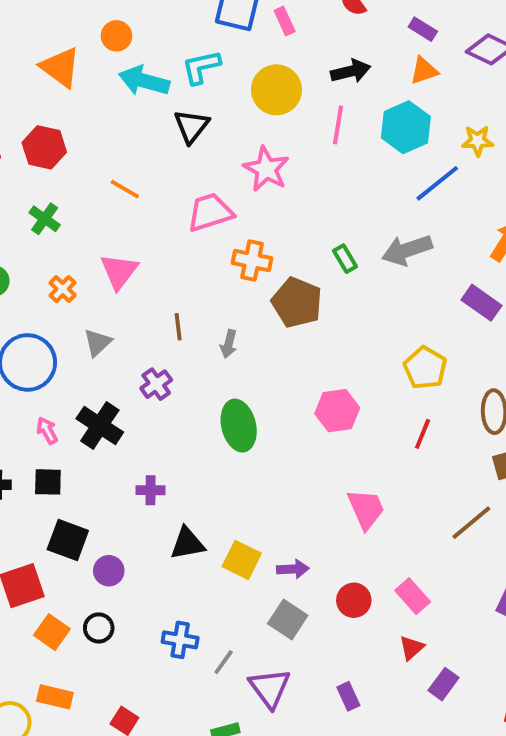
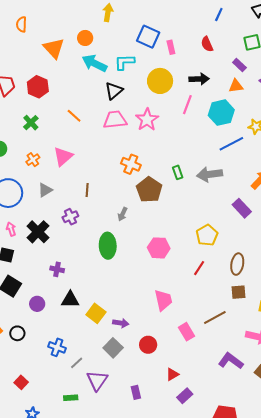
pink trapezoid: (210, 212) -> (115, 120), moved
gray arrow: (229, 344) -> (123, 214), moved
purple circle: (109, 571) -> (37, 304), moved
pink rectangle: (413, 596) -> (186, 332), moved

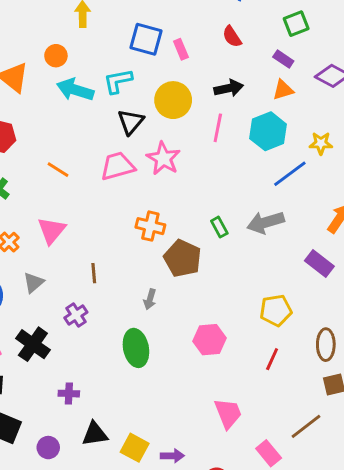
black triangle: (114, 91) -> (131, 122), moved
yellow pentagon: (207, 235) -> (276, 310), turned 30

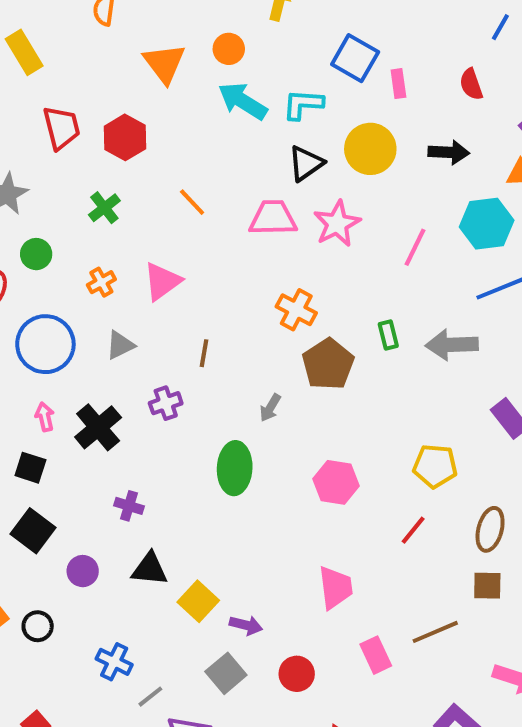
pink line: (218, 128) -> (415, 247), moved

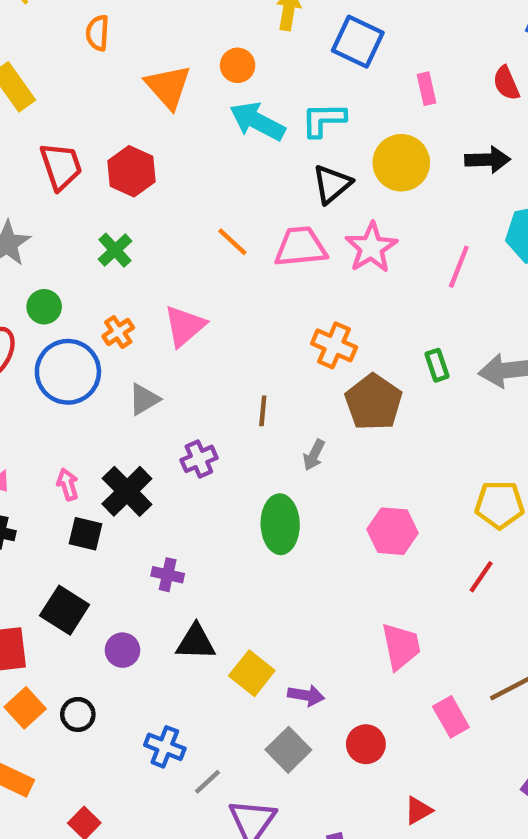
blue square: (355, 58) -> (358, 42), moved
orange line: (192, 202) -> (232, 242), moved
blue circle: (45, 344) -> (68, 372), moved
brown line: (204, 353) -> (263, 411), moved
black square: (30, 468) -> (85, 534), moved

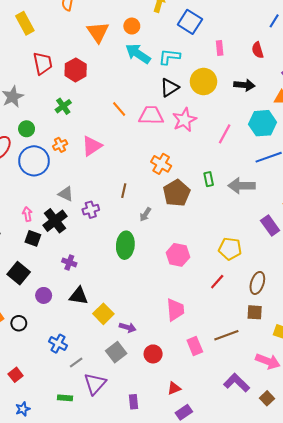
gray triangle: (144, 399) -> (66, 194), moved, turned 49

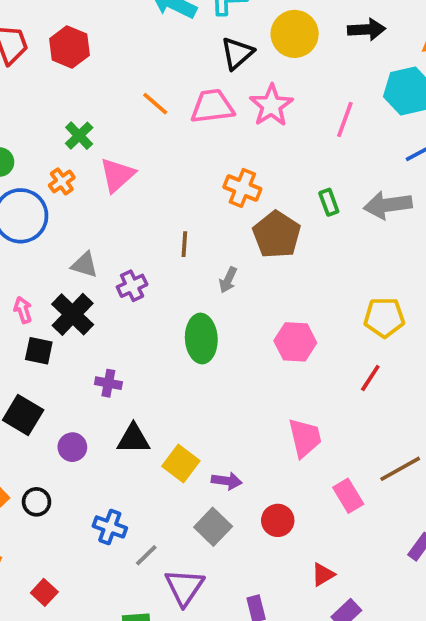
green cross: (63, 106) -> (79, 136), moved

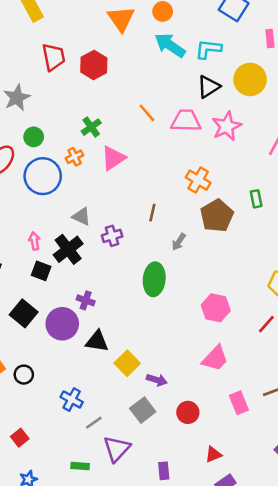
pink hexagon: (295, 342) -> (216, 308), moved
pink trapezoid: (305, 438) -> (215, 358), turned 48
purple circle: (72, 447) -> (62, 324), moved, size x1.6

